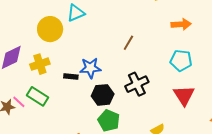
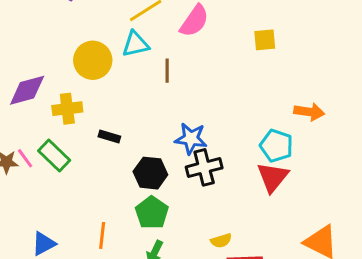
orange arrow: (181, 24) -> (309, 112), moved
brown line: (128, 43) -> (167, 71), moved, turned -42
blue star: (90, 68) -> (191, 139), moved
red triangle: (184, 95) -> (273, 177), moved

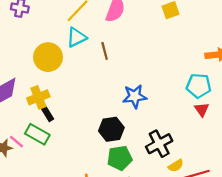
black rectangle: (109, 136) -> (47, 113), moved, turned 56
black cross: (204, 167) -> (159, 144), moved
red triangle: (273, 177) -> (202, 109), size x0.6
green pentagon: (152, 213) -> (120, 158), turned -30

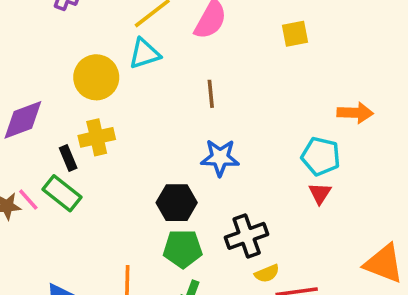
brown line: (105, 51) -> (211, 94), moved
yellow cross: (38, 97) -> (97, 137), moved
black rectangle: (47, 113) -> (68, 158), moved

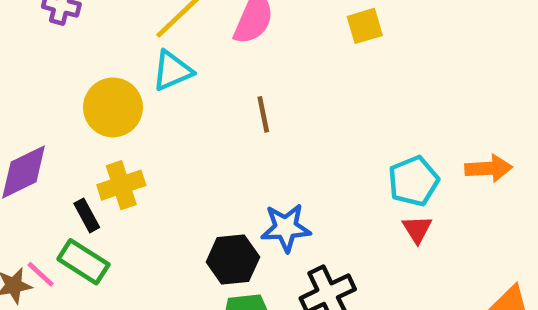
orange arrow: (355, 113) -> (489, 168), moved
cyan pentagon: (321, 156) -> (414, 181), turned -30
blue star: (220, 158) -> (286, 228), moved

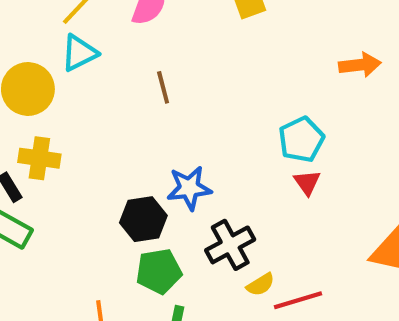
orange arrow: (489, 168) -> (360, 65), moved
yellow cross: (121, 185) -> (39, 158), turned 30

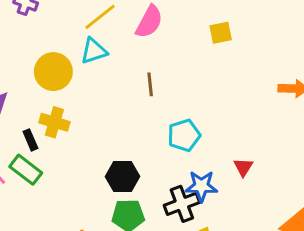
cyan pentagon: (301, 139) -> (184, 135), moved
blue star: (189, 188) -> (201, 186), moved

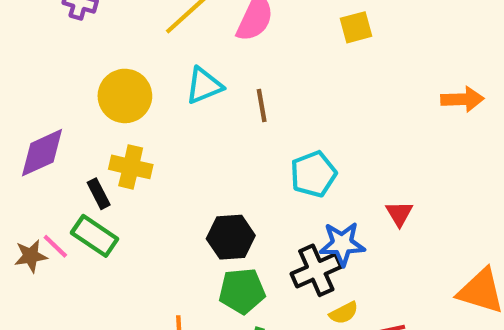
cyan triangle: (94, 51) -> (204, 86), moved

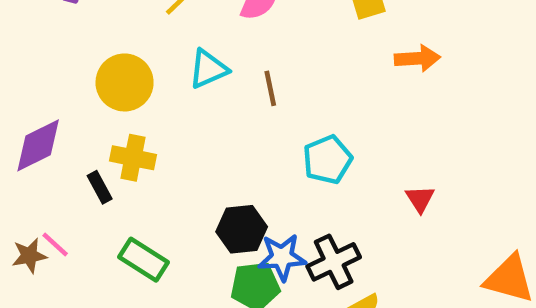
orange arrow: (462, 99) -> (417, 58), moved
green rectangle: (95, 236) -> (144, 260), moved
blue star: (342, 244) -> (282, 257), moved

